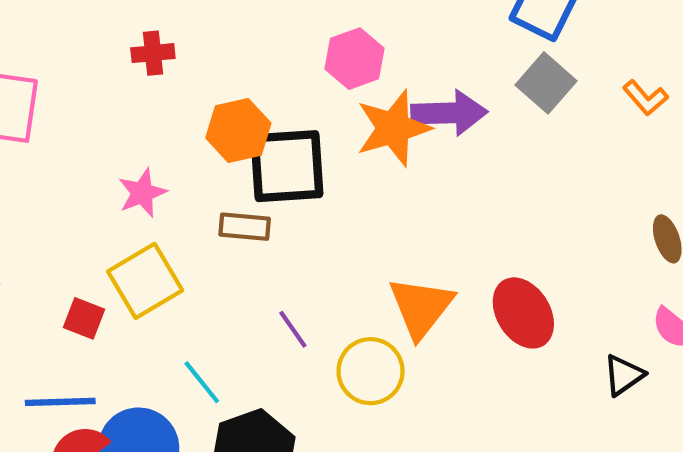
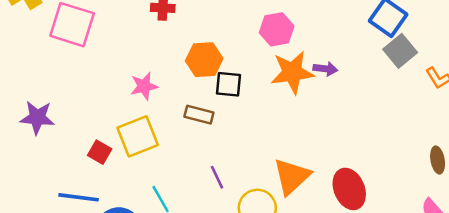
gray square: (546, 83) -> (400, 51), moved
purple arrow: (449, 113) -> (325, 69), size x0.6
black square: (287, 166) -> (229, 84), size x0.6

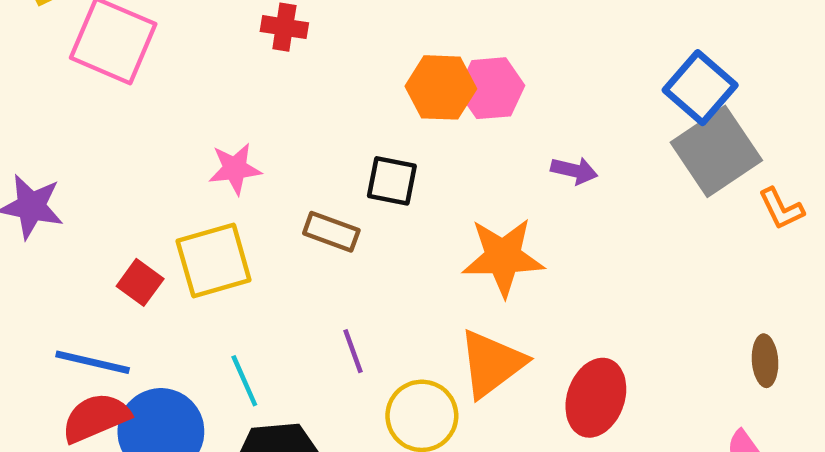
gray square: (400, 51) -> (716, 151), size x1.4
orange hexagon: (204, 60) -> (441, 87), moved
orange star: (292, 72) -> (503, 257), moved
red ellipse: (349, 189) -> (596, 398), turned 36

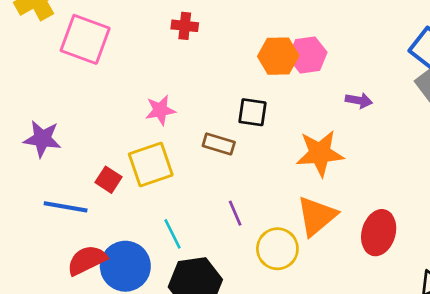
blue line: (93, 362) -> (66, 207), moved

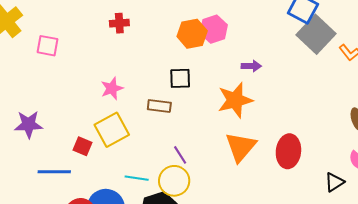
pink square: (85, 39) -> (47, 46), size x0.6
purple arrow: (359, 100) -> (251, 66), moved
cyan line: (173, 234) -> (137, 178), turned -45
yellow circle: (277, 249) -> (174, 181), moved

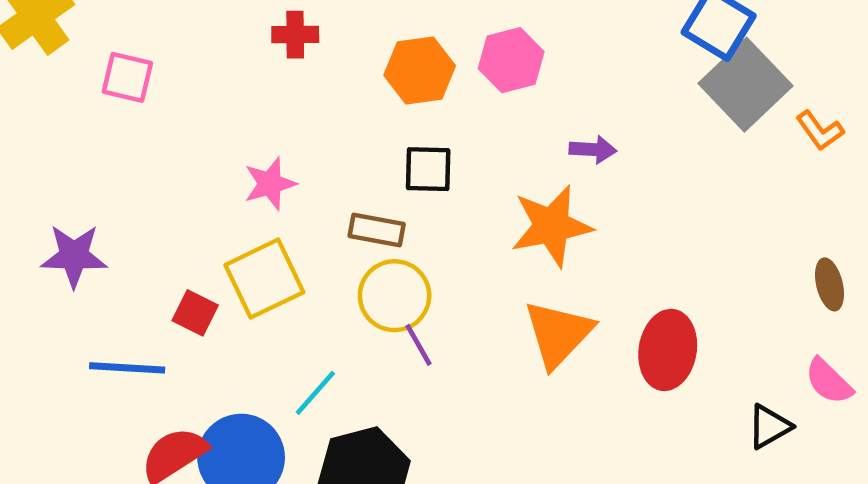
orange hexagon: (192, 34) -> (420, 71), moved
cyan line: (137, 178) -> (315, 393), turned -60
yellow circle: (174, 181) -> (395, 296), moved

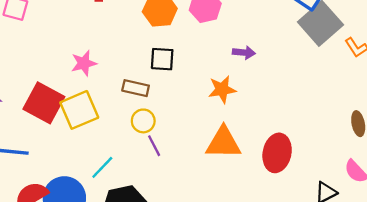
orange star: (552, 226) -> (222, 89), size x0.7
yellow circle: (395, 296) -> (143, 121), size x0.7
red square: (195, 313) -> (44, 103), moved, size x1.8
orange triangle: (558, 334) -> (223, 143), turned 45

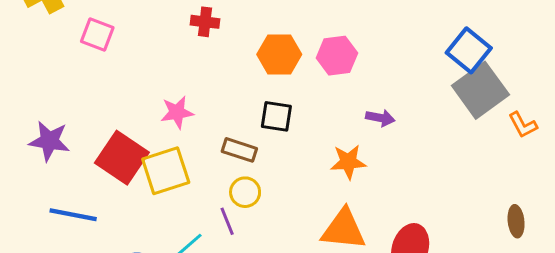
purple line: (154, 146) -> (227, 221), moved

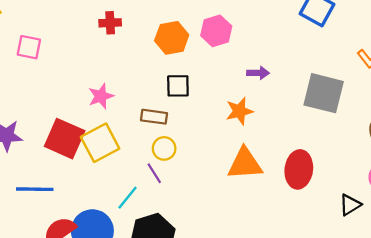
gray square: (480, 90) -> (324, 93), moved, turned -30

